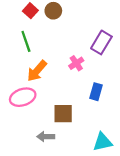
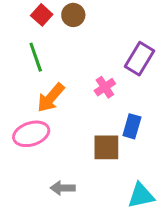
brown square: (63, 114) -> (106, 147), moved

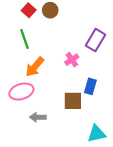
gray arrow: (63, 188) -> (38, 117), moved

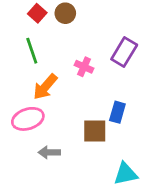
pink cross: (72, 60) -> (84, 67), moved, turned -32

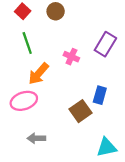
red square: (37, 13) -> (23, 11), moved
brown square: (95, 131) -> (81, 111), turned -35
gray arrow: (49, 152) -> (36, 138), moved

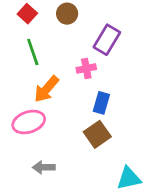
purple rectangle: (105, 44) -> (107, 40), moved
pink cross: (71, 57) -> (86, 68), turned -35
blue rectangle: (100, 95) -> (101, 103), moved

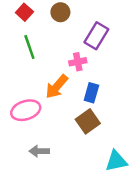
orange arrow: (47, 89) -> (57, 87), moved

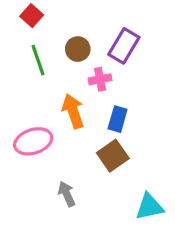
brown circle: (60, 12) -> (78, 49), moved
orange arrow: (57, 87) -> (73, 111), turned 120
gray arrow: (39, 151) -> (67, 194), moved, turned 66

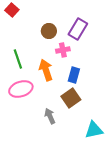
red square: (32, 16) -> (12, 10), moved
green line: (38, 60) -> (18, 59), moved
gray arrow: (67, 194) -> (50, 116), moved

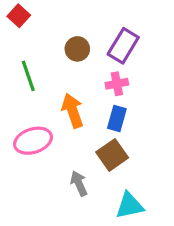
pink cross: (63, 50) -> (117, 84), moved
green line: (18, 59) -> (28, 76), moved
cyan triangle: (94, 130) -> (130, 206), moved

